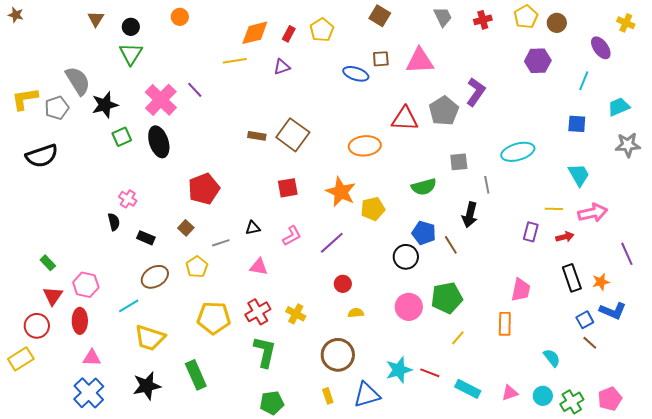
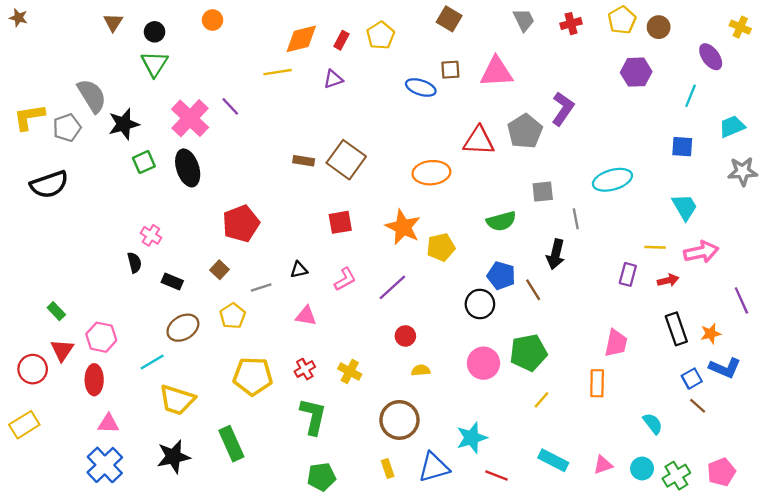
red cross: (258, 312) -> (305, 369), size x0.7
red circle: (37, 326) -> (33, 369), moved
red line: (430, 373) -> (496, 476), moved

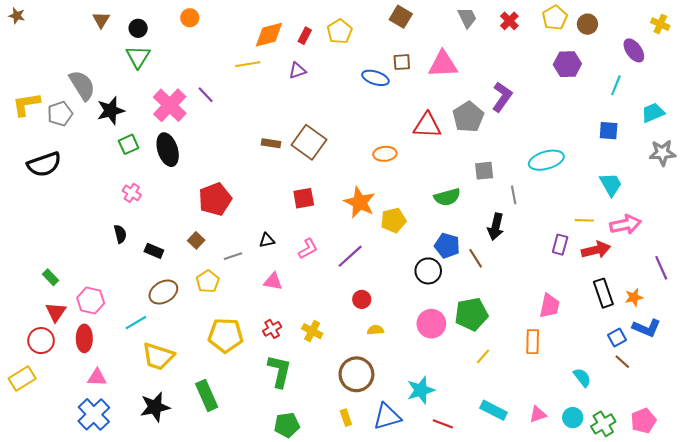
red cross: (571, 24) -> (509, 21), turned -30
orange ellipse: (431, 173) -> (385, 154), size x0.7
pink cross: (151, 235) -> (132, 193), moved
red arrow: (668, 280) -> (596, 250), size x1.5
red circle: (33, 369) -> (41, 341), moved

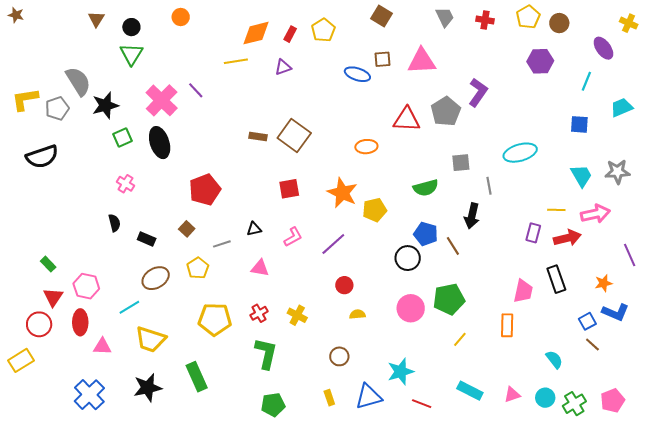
red cross: (509, 21) -> (485, 20), turned -36
gray star: (662, 153) -> (618, 172), moved
black rectangle: (603, 293) -> (556, 279), moved
brown circle: (356, 374) -> (339, 356), size x0.6
pink triangle: (97, 377) -> (102, 346), moved

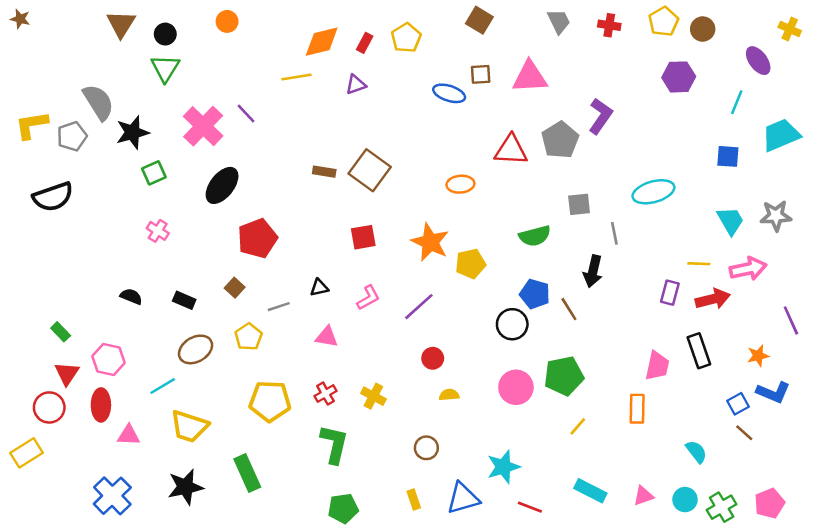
brown triangle: (96, 19) -> (121, 24), size x1.4
cyan trapezoid: (622, 107) -> (781, 135), size x1.4
black ellipse: (160, 143) -> (222, 185), moved, turned 56
black semicircle: (114, 223) -> (131, 296), moved, turned -54

